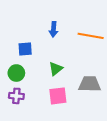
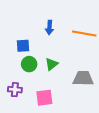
green circle: (16, 73) -> (29, 64), moved
pink square: (58, 96) -> (44, 98), moved

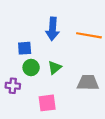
blue arrow: (50, 27) -> (52, 29), size x1.5
purple cross: (15, 90) -> (13, 86), moved

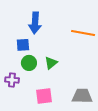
blue arrow: (52, 29) -> (35, 23), moved
gray trapezoid: (88, 83) -> (82, 96), moved

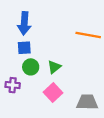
blue arrow: (35, 23) -> (24, 23), moved
pink square: (44, 96) -> (53, 93), moved, turned -36

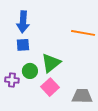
green circle: (31, 67) -> (30, 71), moved
green triangle: (54, 67) -> (51, 63), size x1.5

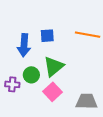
blue arrow: (23, 22) -> (24, 45), moved
blue square: (23, 45) -> (47, 36), moved

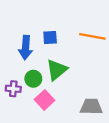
pink square: (53, 92) -> (44, 100), moved

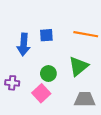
green triangle: (57, 70) -> (78, 66), moved
green circle: (33, 79) -> (48, 74), moved

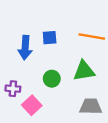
green triangle: (78, 66) -> (84, 71), turned 30
pink square: (41, 93) -> (32, 105), moved

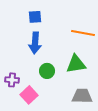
blue square: (50, 38) -> (35, 17), moved
blue arrow: (25, 48) -> (35, 43), moved

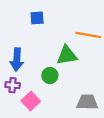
blue arrow: (35, 43) -> (17, 59), moved
green triangle: (76, 64) -> (67, 55), moved

